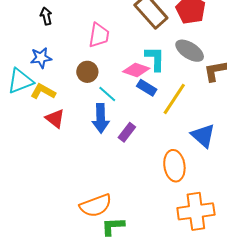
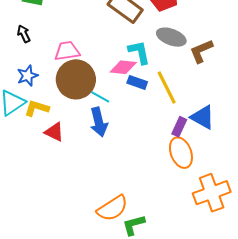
pink trapezoid: (99, 35) -> (67, 51), moved, turned -96
brown circle: (87, 72) -> (76, 79), size x1.8
yellow line: (174, 99) -> (167, 87), turned -48
purple rectangle: (127, 132) -> (179, 127), moved

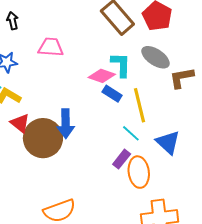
brown circle: (76, 79) -> (43, 138), moved
cyan line: (100, 97) -> (131, 133), moved
purple rectangle: (179, 127) -> (122, 159), moved

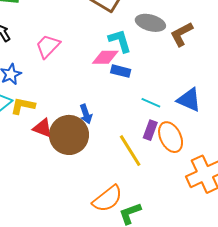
pink trapezoid: (51, 47) -> (48, 46), turned -32
yellow line: (140, 105) -> (130, 151), moved
blue arrow: (66, 124) -> (86, 114), size x0.7

